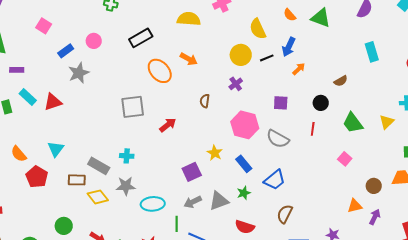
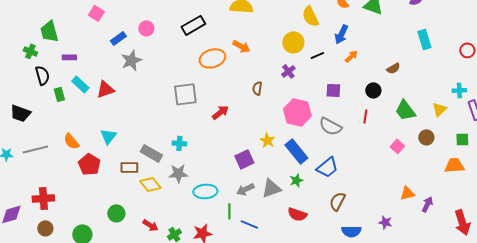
black line: (267, 58) -> (317, 55), moved
orange ellipse: (160, 71) -> (212, 58), turned -65
blue rectangle: (244, 164) -> (296, 151), size x1.4
brown circle: (374, 186) -> (426, 137), moved

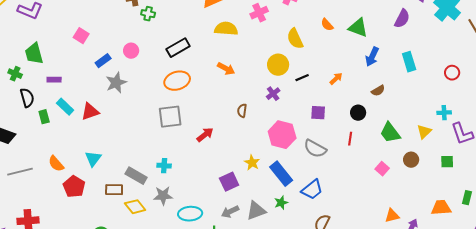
blue arrow: (341, 34) -> (372, 57), moved
orange ellipse: (212, 58) -> (177, 81), moved
orange trapezoid: (454, 165) -> (441, 208), moved

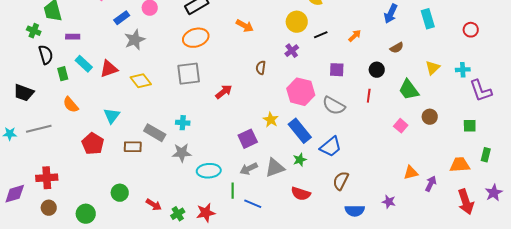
yellow triangle: (424, 132) -> (433, 68), moved
green square: (447, 162) -> (470, 126), moved
orange semicircle: (56, 164) -> (71, 105), moved
yellow diamond: (135, 207) -> (141, 81), moved

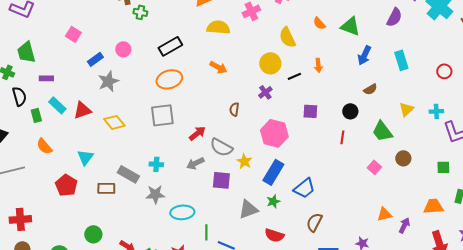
orange arrow: (355, 36) -> (318, 65), moved, turned 128
gray semicircle: (334, 106) -> (221, 147), moved
blue rectangle: (300, 131) -> (273, 172), turned 70
purple square: (248, 139) -> (221, 180), turned 30
gray arrow: (249, 169) -> (195, 163), moved

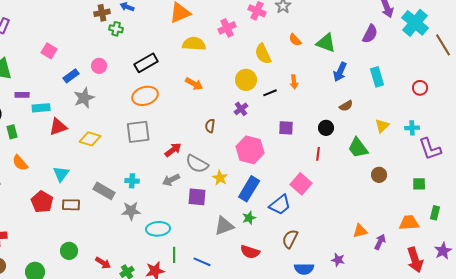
cyan rectangle: (57, 105) -> (41, 108), moved, turned -48
yellow diamond: (114, 122) -> (90, 139), turned -35
pink square: (374, 167) -> (301, 184), moved, size x1.5
brown rectangle: (106, 188) -> (71, 205), moved
green line: (206, 232) -> (174, 255), moved

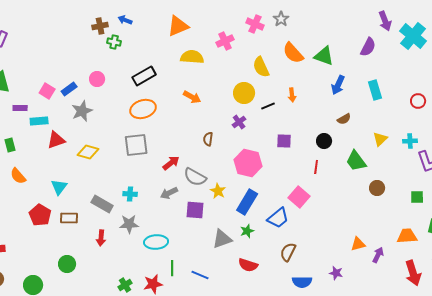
orange semicircle: (295, 40) -> (293, 53), size x1.6
pink square: (49, 51) -> (47, 91), moved
red arrow: (103, 263) -> (101, 238), moved, turned 63

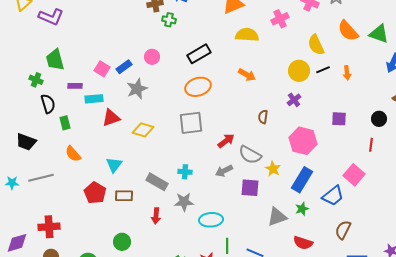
black line: (268, 106) -> (323, 70), moved

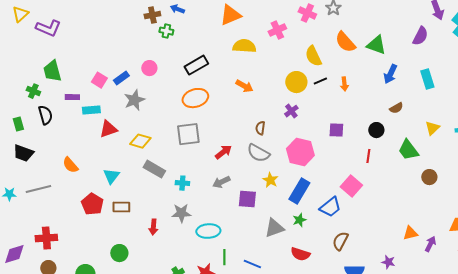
green rectangle: (65, 123) -> (18, 124), moved
gray semicircle: (250, 155) -> (258, 153), moved
gray rectangle: (157, 182) -> (154, 169), moved

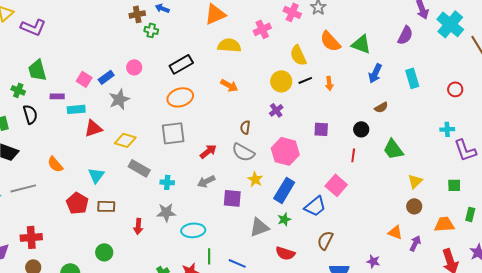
yellow triangle: (432, 128) -> (415, 181), moved
brown circle: (429, 177) -> (414, 206), moved
orange triangle: (410, 233) -> (395, 232), turned 35

